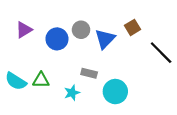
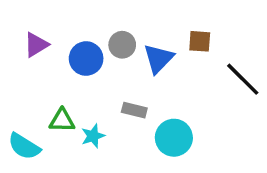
brown square: (132, 27) -> (200, 41), turned 35
cyan semicircle: (16, 81) -> (24, 146), moved
cyan star: (72, 93) -> (93, 136), moved

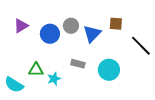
cyan circle: (174, 138) -> (109, 70), moved

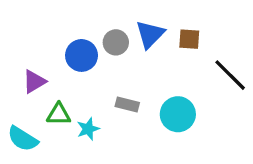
purple triangle: (21, 26) -> (34, 82), moved
blue triangle: (92, 34) -> (150, 34), moved

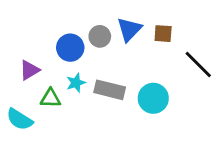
gray rectangle: (127, 104) -> (110, 90), size x1.5
cyan star: (88, 129) -> (76, 83), moved

